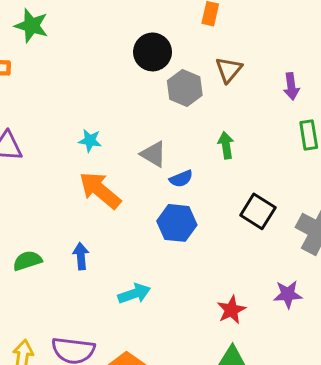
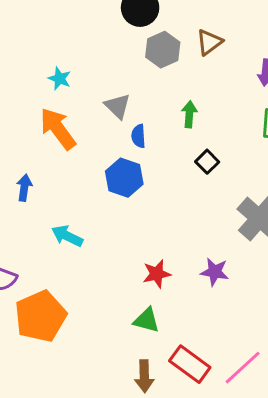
blue semicircle: (181, 179) -> (138, 136), turned 95
black square: (258, 211) -> (207, 162), moved, size x0.7
cyan arrow: (134, 294) -> (67, 236), turned -148

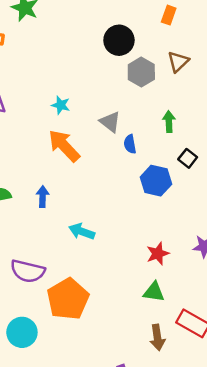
blue hexagon: (124, 178) -> (156, 181), moved

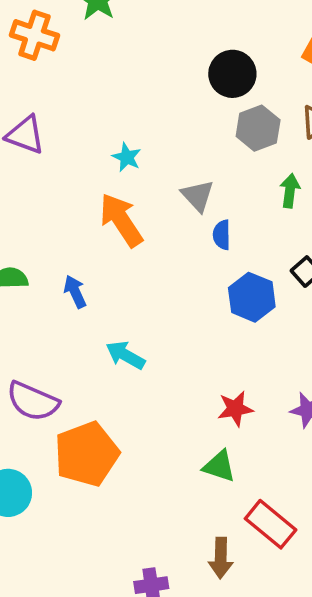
green arrow: (169, 122) -> (290, 191), moved
blue arrow: (43, 197) -> (75, 292), turned -36
brown arrow: (157, 337) -> (221, 558), moved

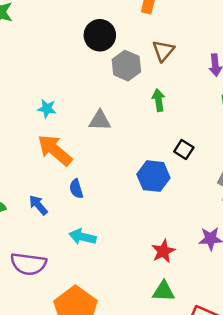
gray triangle: (198, 196) -> (100, 120), turned -30
blue semicircle: (222, 235) -> (76, 189), moved
purple semicircle: (33, 401) -> (28, 264), moved

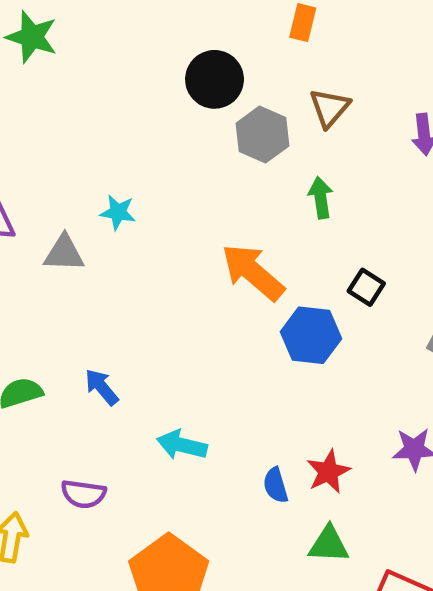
gray triangle: (100, 120) -> (64, 253), moved
orange arrow: (55, 150) -> (253, 272), moved
blue semicircle: (76, 189) -> (276, 485), moved
purple semicircle: (28, 264) -> (83, 494), size x0.7

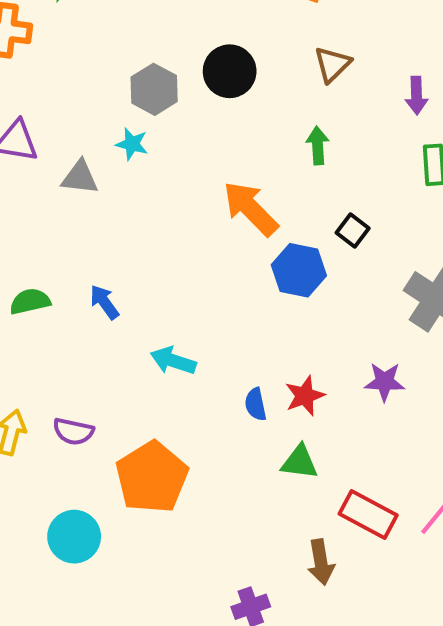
black circle: (215, 79) -> (230, 71), moved
gray hexagon: (263, 135) -> (154, 89), moved
purple semicircle: (83, 494) -> (73, 431), moved

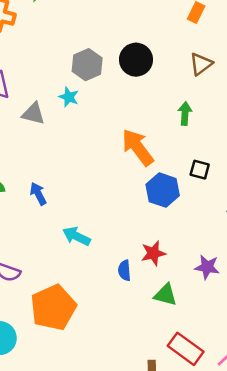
black square: (353, 231) -> (200, 170), turned -30
red star: (305, 396) -> (153, 253), moved
green triangle: (300, 462) -> (165, 295), moved

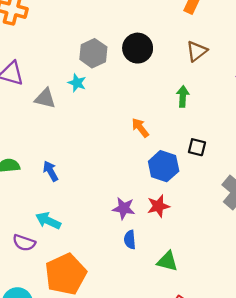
orange arrow: (138, 147) -> (140, 128), size x0.6
cyan arrow: (76, 236) -> (48, 221), moved
red star: (153, 253) -> (158, 206), moved
purple star: (207, 267) -> (124, 208), moved

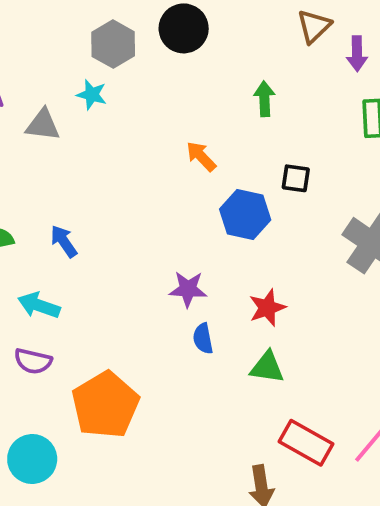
brown triangle: (197, 51) -> (314, 26), moved
red star: (158, 206) -> (267, 308), moved
cyan arrow: (48, 221) -> (39, 305), moved

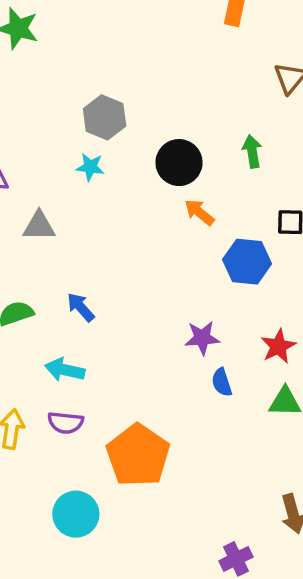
black circle: (184, 28) -> (179, 163), moved
gray triangle: (43, 125) -> (39, 226), moved

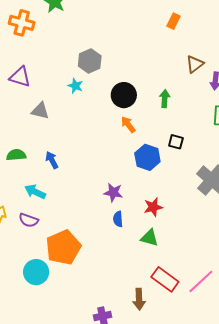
cyan circle: (76, 514) -> (36, 272), moved

